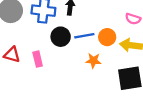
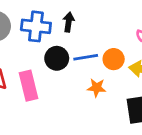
pink rectangle: (38, 59) -> (28, 86), size x1.5

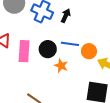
black circle: (57, 58) -> (48, 49), moved
orange star: (97, 88) -> (61, 66), moved

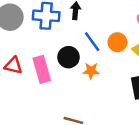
blue line: (70, 44) -> (92, 42), turned 66

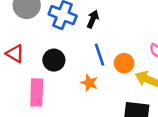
black circle: (69, 57) -> (54, 60), moved
pink rectangle: (42, 69) -> (37, 92), moved

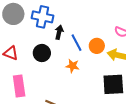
black arrow: (93, 19) -> (59, 32), moved
pink rectangle: (37, 92) -> (19, 86), moved

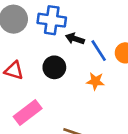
black arrow: (59, 32) -> (75, 39), turned -80
pink rectangle: (19, 86) -> (28, 112), turned 65

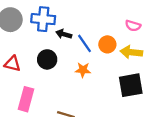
pink rectangle: (28, 112) -> (26, 99), turned -35

